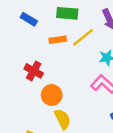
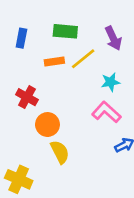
blue rectangle: (29, 19) -> (21, 38), turned 70

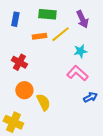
orange circle: (47, 125) -> (24, 90), moved

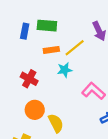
green rectangle: (47, 14) -> (47, 26), moved
cyan star: (80, 51) -> (65, 70), moved

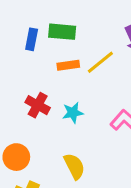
cyan star: (65, 70) -> (73, 113), moved
orange circle: (35, 110) -> (16, 157), moved

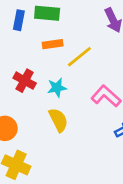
yellow line: (100, 62) -> (79, 57), moved
yellow semicircle: (74, 166) -> (58, 120), moved

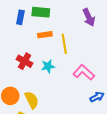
yellow line: (79, 57) -> (64, 44), turned -60
yellow semicircle: (58, 120) -> (32, 100), moved

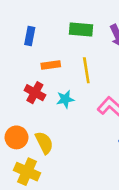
green rectangle: (41, 12) -> (81, 29), moved
orange rectangle: (45, 35) -> (51, 65), moved

